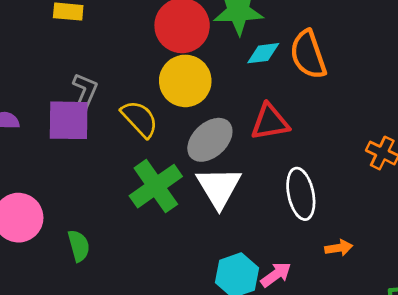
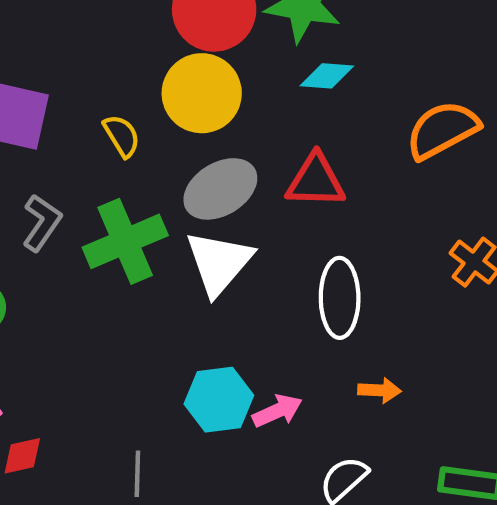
orange semicircle: (308, 54) -> (442, 130), moved, turned 69
gray L-shape: (85, 91) -> (42, 223), moved
yellow semicircle: (140, 119) -> (122, 136), size x0.7

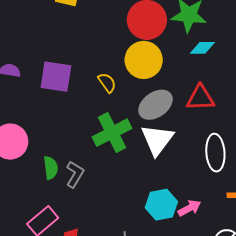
gray L-shape: (42, 223) -> (75, 174), moved

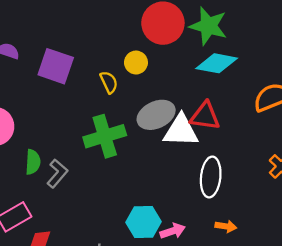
cyan diamond: (202, 48) -> (217, 63), size x1.5
yellow circle: (144, 60) -> (136, 63), moved, size x0.6
white triangle: (157, 140) -> (181, 131), moved, turned 45

